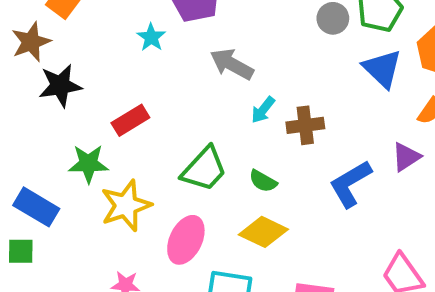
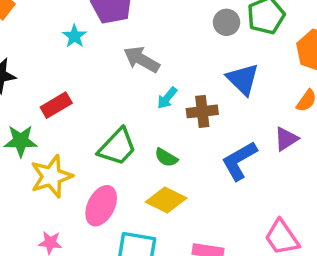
blue triangle: (382, 69) -> (243, 79), moved

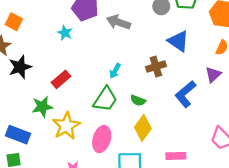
gray arrow: (142, 59) -> (118, 22), moved
cyan arrow: (167, 98) -> (115, 71), moved
yellow diamond: (166, 200) -> (143, 128), turned -70

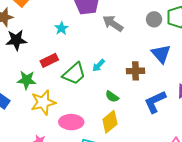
cyan star: (65, 33) -> (61, 28), moved
green trapezoid: (105, 99) -> (74, 74), moved
pink ellipse: (102, 139) -> (71, 122), turned 60

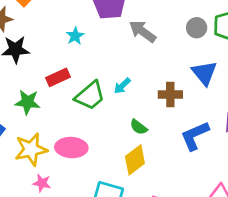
yellow star: (43, 102) -> (31, 149), moved
pink ellipse: (71, 122) -> (71, 148), moved

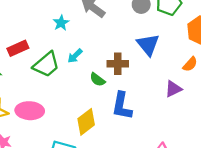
cyan star: (75, 36) -> (61, 23), moved
green semicircle: (139, 127) -> (97, 80), moved
blue L-shape: (195, 136) -> (122, 106), moved, turned -56

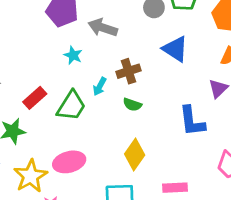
brown cross: (118, 64) -> (128, 71), moved
blue L-shape: (122, 106) -> (192, 121), moved

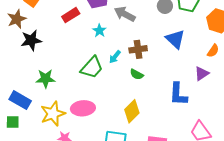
red rectangle: (35, 98) -> (71, 15), moved

